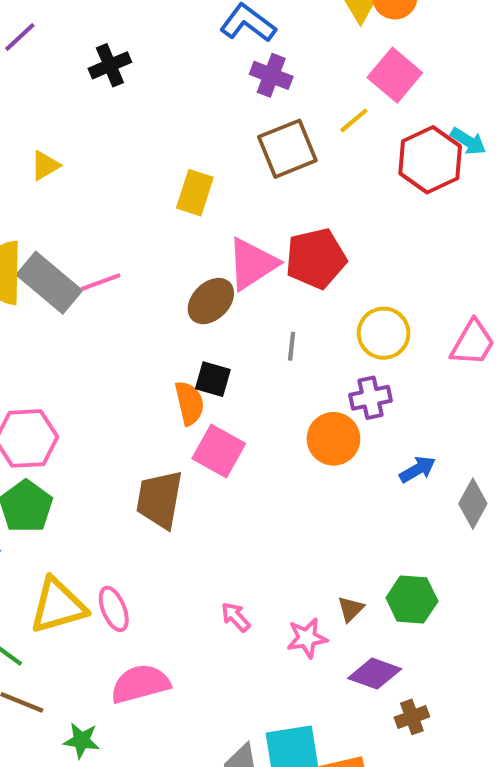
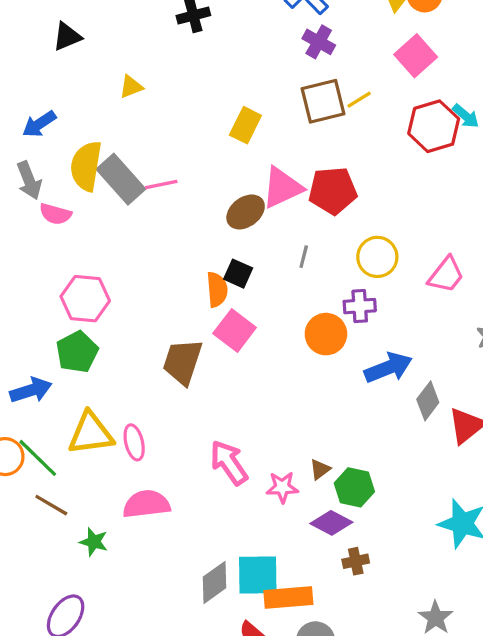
yellow line: (354, 120) -> (359, 100), moved
blue arrow: (417, 469) -> (388, 368), size x1.6
green hexagon: (412, 600) -> (354, 487), moved
pink arrow: (236, 617) -> (229, 463), size x1.8

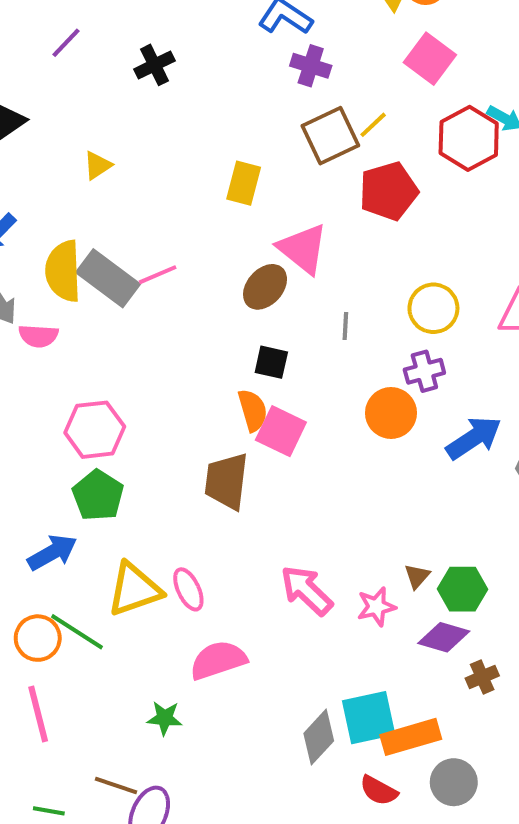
pink triangle: (282, 188) -> (303, 249), turned -45
red pentagon: (333, 191) -> (389, 191), moved
orange semicircle: (217, 290) -> (253, 410), moved
brown line: (51, 505) -> (116, 785), moved

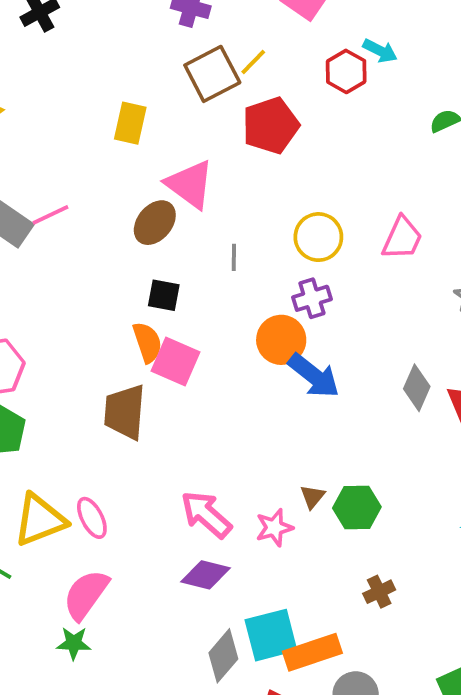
red hexagon: (469, 138) -> (346, 71), size x0.7
blue arrow: (474, 438) -> (314, 376), moved, turned 74
purple diamond: (444, 637) -> (205, 575), moved
pink semicircle: (218, 660) -> (86, 595), moved, turned -34

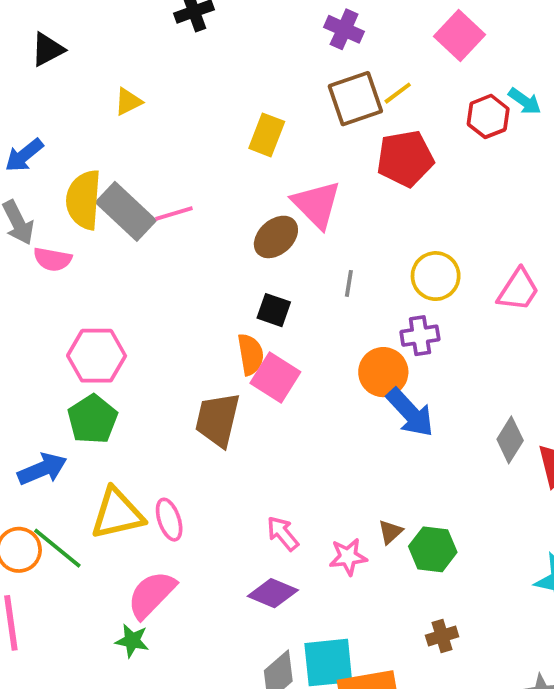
pink arrow: (206, 514) -> (283, 533), size x0.7

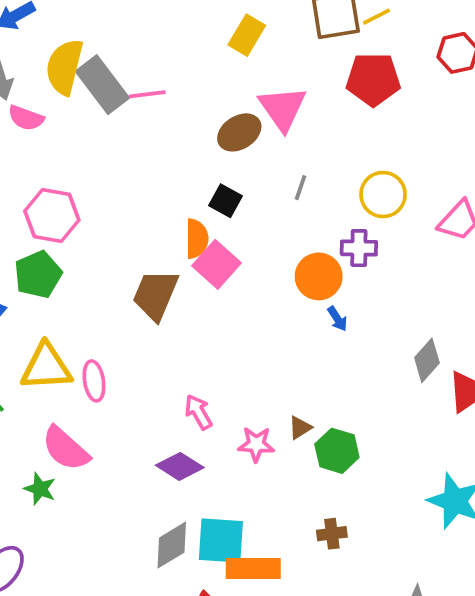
blue arrow: (410, 413) -> (337, 319), size x0.5
pink semicircle: (152, 595) -> (66, 449), turned -102

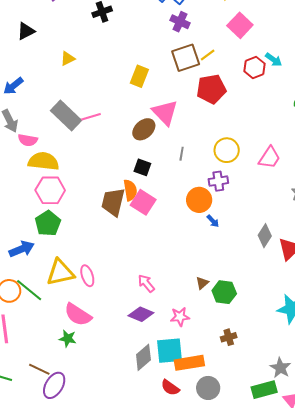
yellow semicircle: (65, 67) -> (44, 161), moved, turned 92
brown trapezoid: (155, 295) -> (113, 202), moved
pink star: (256, 444) -> (180, 317), moved

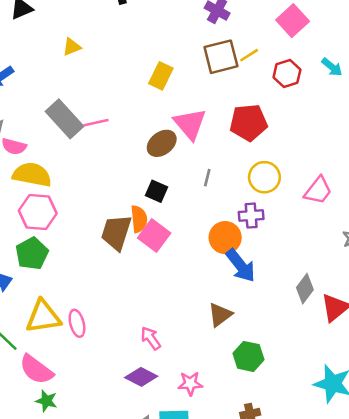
red hexagon: (254, 67) -> (287, 74), moved
red pentagon: (211, 89) -> (249, 123), moved
blue arrow: (213, 221) -> (241, 266), size x2.0
brown triangle: (202, 283) -> (220, 315), moved, size x1.5
pink semicircle: (78, 315) -> (36, 370), moved

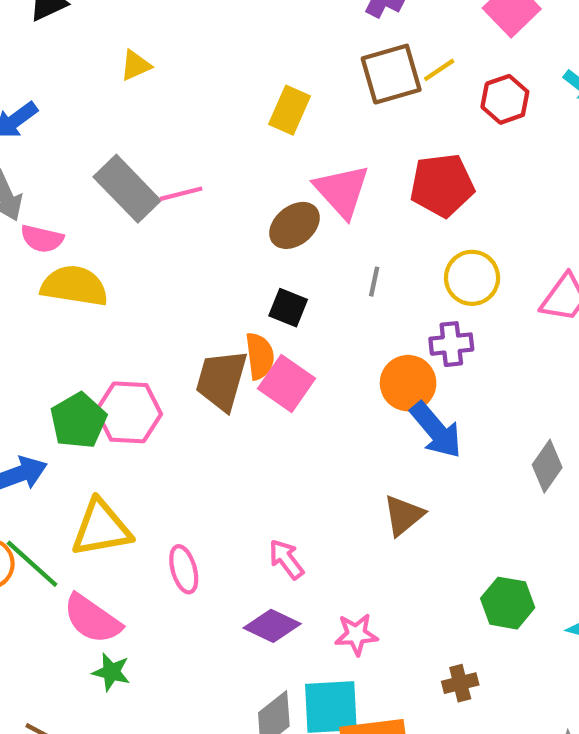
pink hexagon: (38, 212) -> (129, 412), moved
pink ellipse: (77, 323) -> (184, 569), moved
green hexagon: (248, 356) -> (508, 603), moved

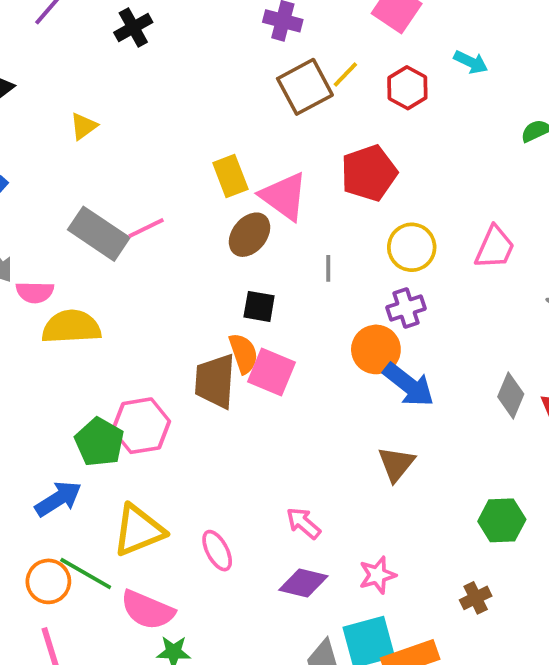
yellow rectangle: (289, 110) -> (230, 176), moved, turned -33

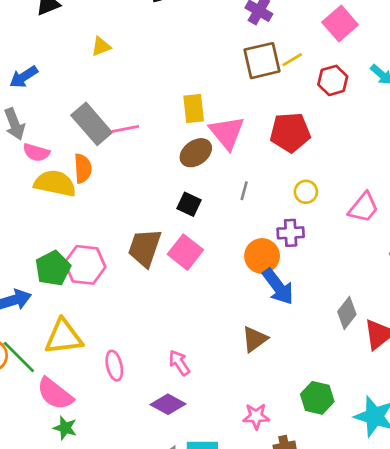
yellow circle: (412, 247) -> (306, 192), size x0.7
orange semicircle: (243, 353) -> (83, 168), moved
pink star: (377, 575) -> (256, 416), moved

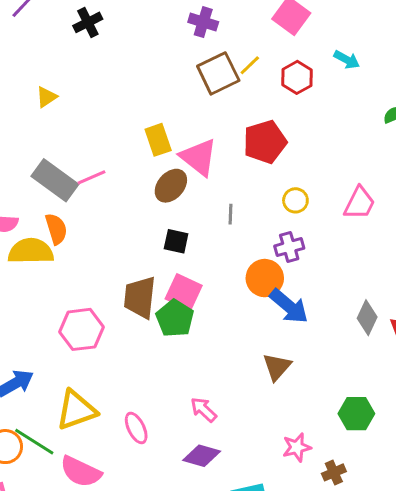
green pentagon: (53, 268) -> (175, 318), moved

